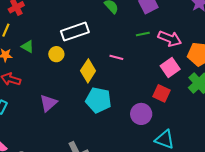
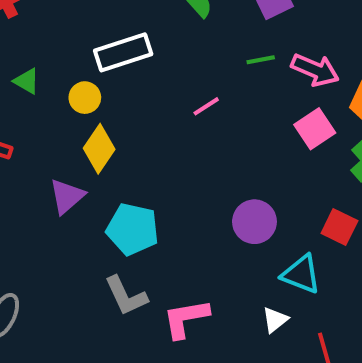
pink line: (116, 57) -> (206, 106), turned -48
yellow diamond: (88, 71) -> (99, 149), moved
red square: (162, 93) -> (339, 227), moved
cyan pentagon: (98, 100) -> (133, 229), moved

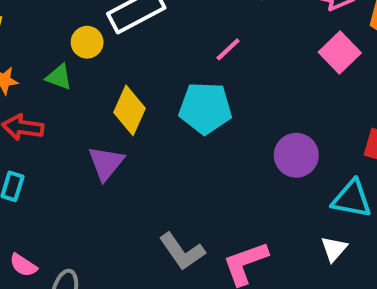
green triangle: (27, 81) -> (59, 77), moved
yellow circle: (85, 98) -> (87, 42), moved
cyan pentagon: (133, 229) -> (205, 108), moved

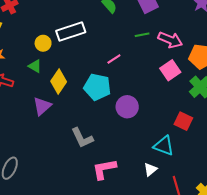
green triangle: (59, 77) -> (35, 66), moved
purple circle: (296, 155) -> (127, 107), moved
gray L-shape: (182, 251) -> (82, 138), moved

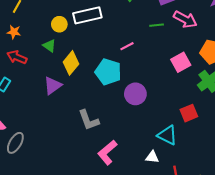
pink arrow: (170, 40) -> (185, 19), moved
red square: (183, 121) -> (189, 113), turned 36
pink L-shape: (104, 169) -> (107, 152), turned -35
white triangle: (150, 169) -> (152, 157), turned 40

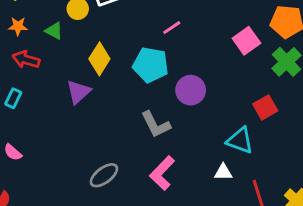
green triangle: (49, 46) -> (54, 31), moved
gray L-shape: (89, 120) -> (156, 124), moved
gray ellipse: (15, 143) -> (104, 175), moved, turned 30

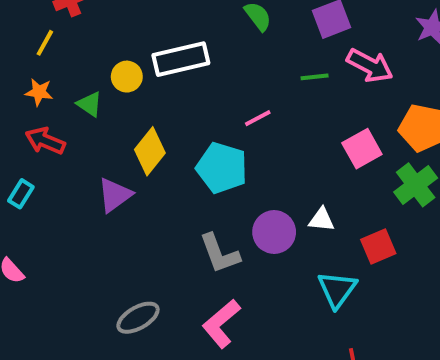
purple circle: (191, 90) -> (274, 232), moved
cyan triangle: (240, 140) -> (337, 289), turned 40
white triangle: (223, 172) -> (322, 220), moved

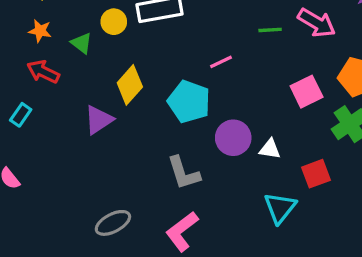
purple circle: (274, 232) -> (233, 138), moved

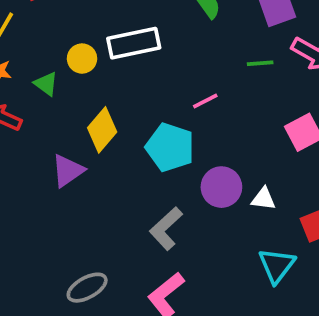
gray L-shape: (184, 173) -> (166, 229), turned 66

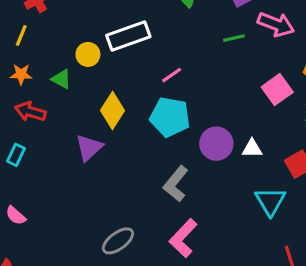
pink line: (205, 101) -> (172, 75), moved

